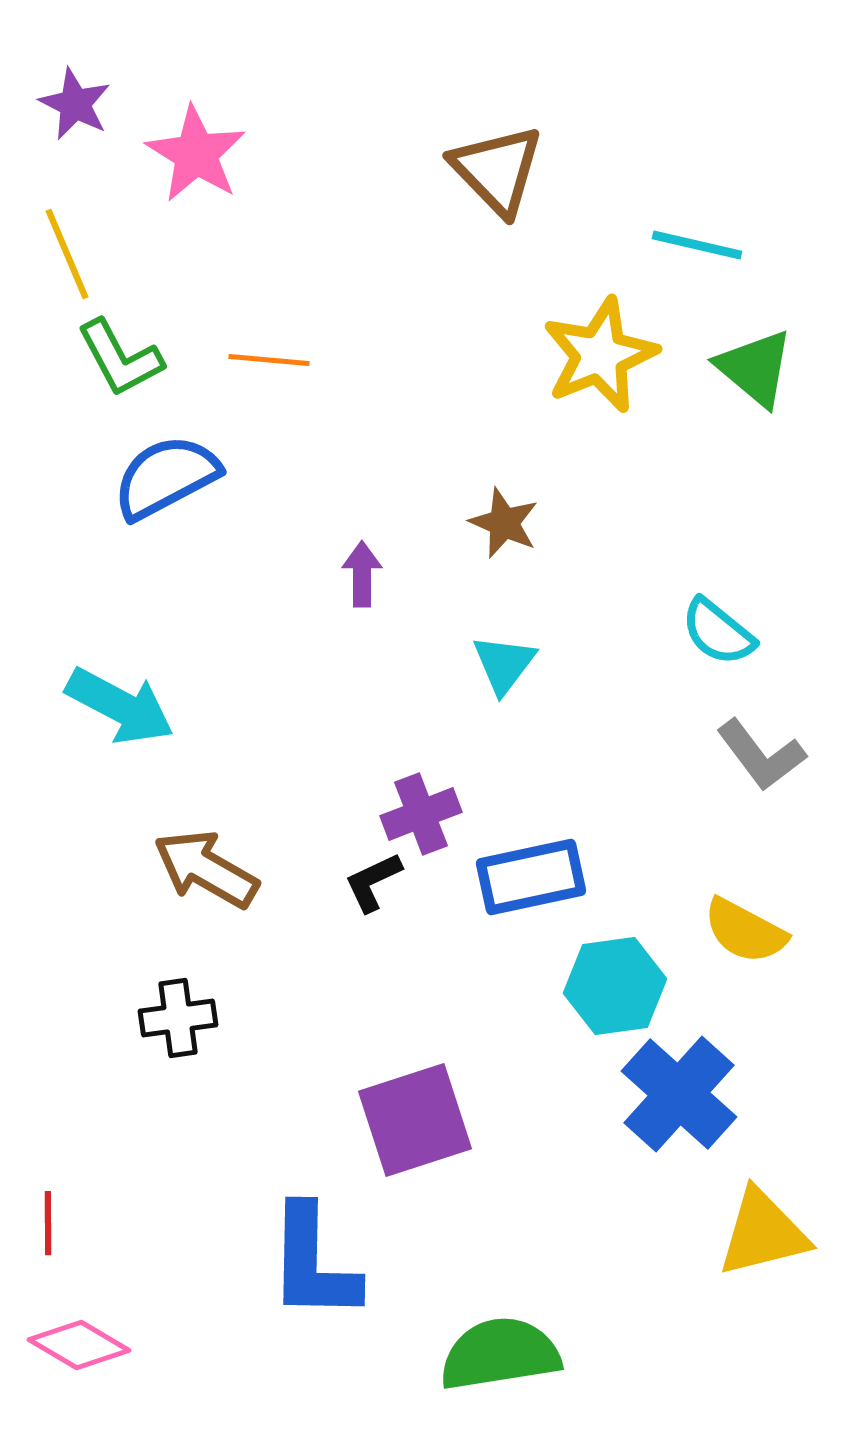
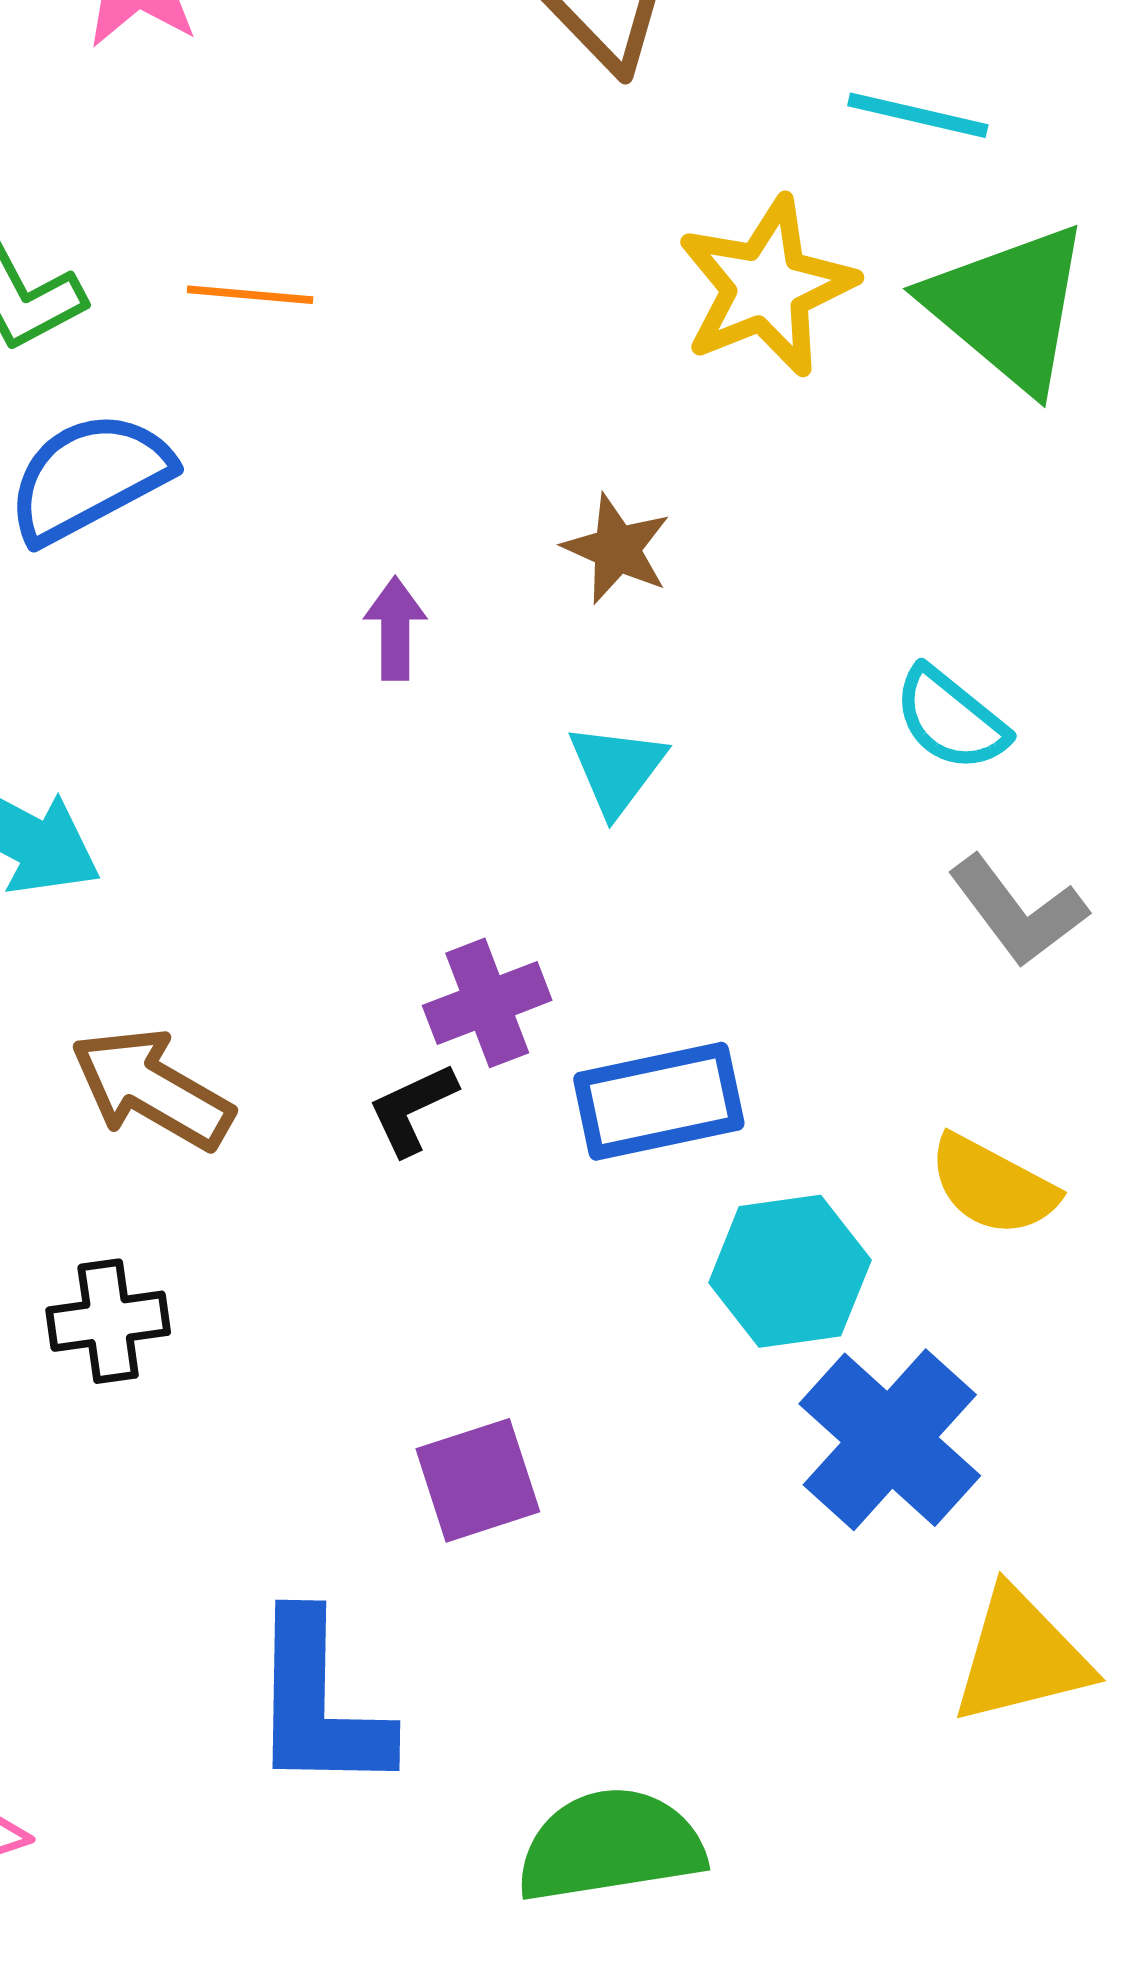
green triangle: (755, 368) -> (1008, 307), size x1.4
purple square: (415, 1120) -> (478, 1480), size x0.7

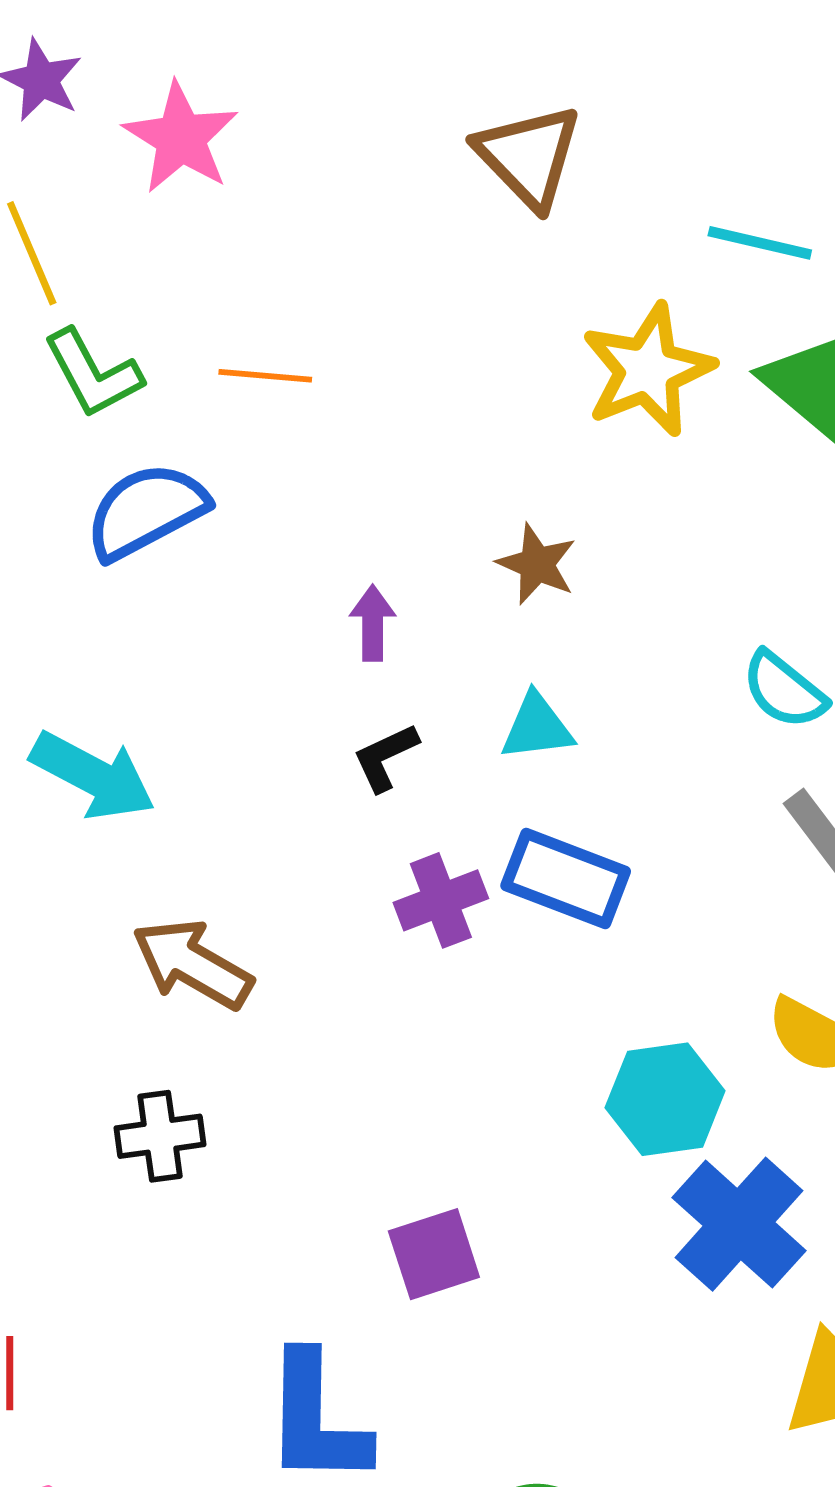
cyan triangle: (617, 769) -> (537, 727), turned 46
blue rectangle: (659, 1101) -> (566, 879), moved, turned 33
black L-shape: (412, 1109) -> (385, 757), moved

